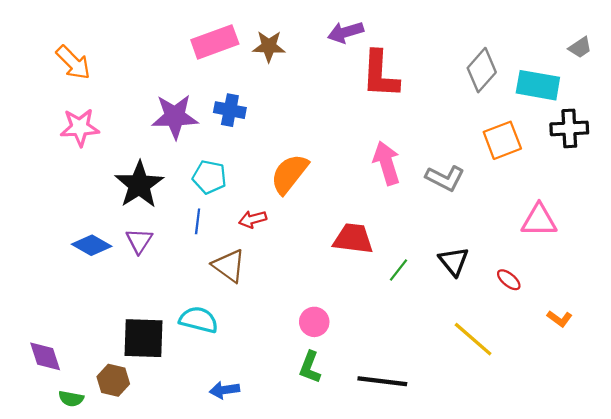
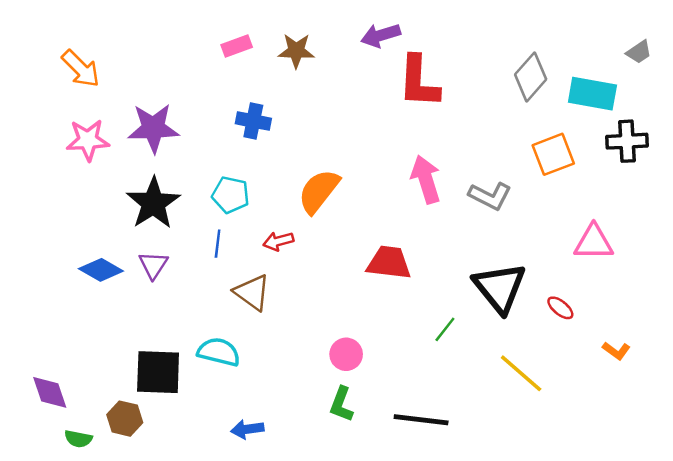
pink rectangle: (215, 42) -> (237, 46), size x0.6
purple star: (175, 117) -> (153, 128), moved
black triangle: (454, 261) -> (500, 288), size x1.6
green line: (399, 270) -> (445, 329), moved

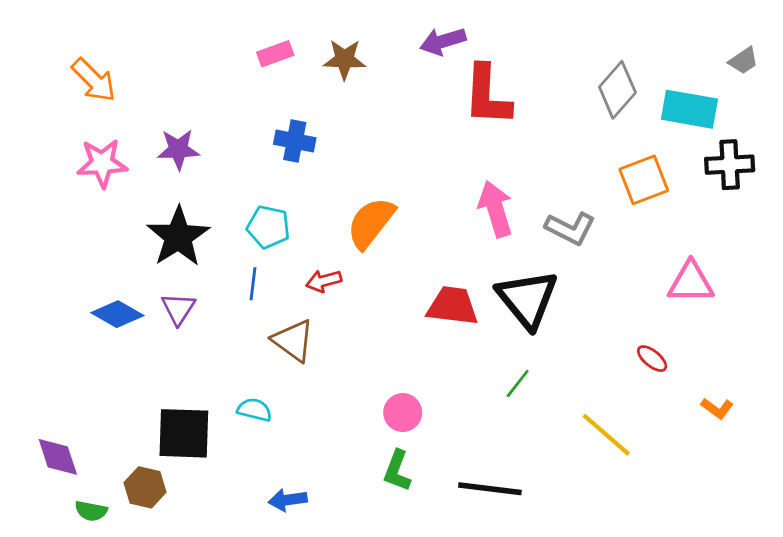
purple star: (153, 128) -> (178, 149), size x0.7
black triangle: (500, 288) -> (527, 299), moved
cyan semicircle: (219, 352) -> (254, 410), size x0.7

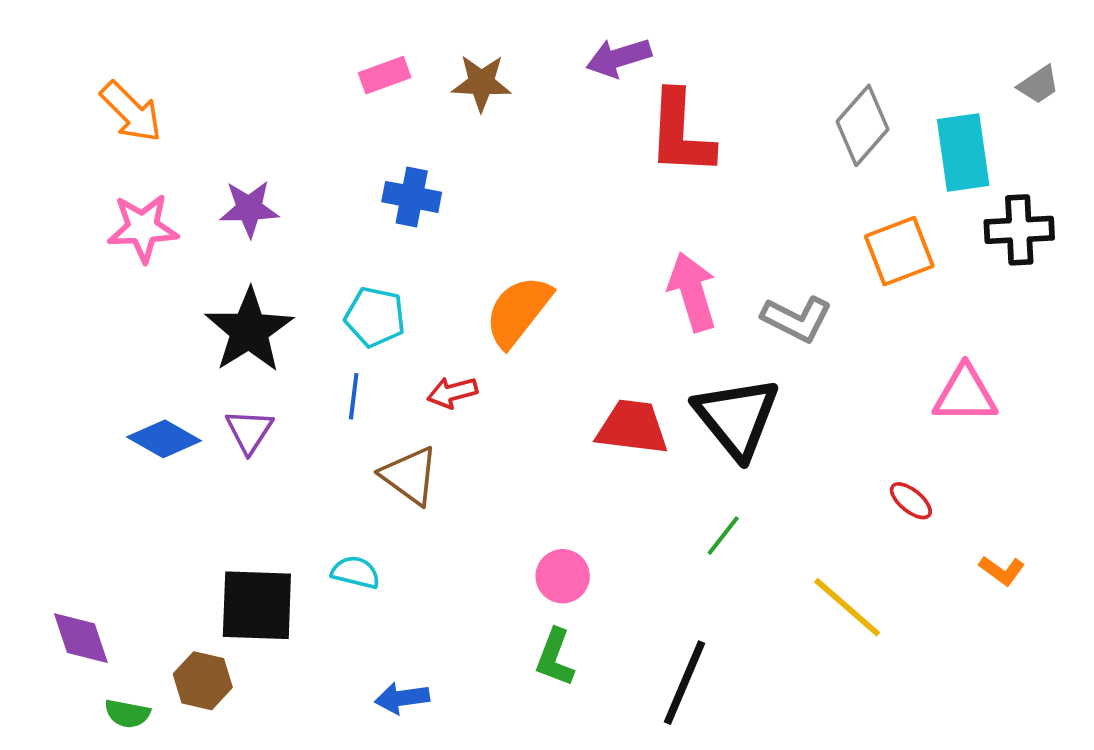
cyan rectangle: (689, 109) -> (963, 152), turned 72
black line: (490, 489) -> (685, 683), turned -74

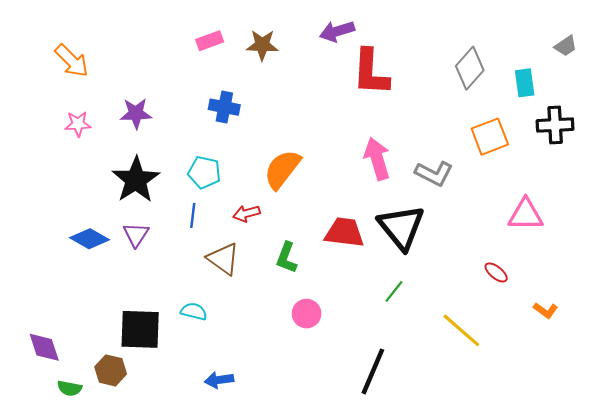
cyan rectangle: (963, 152) -> (525, 83), size x0.7
pink star: (143, 228) -> (78, 124), size x0.7
green L-shape: (555, 657) -> (286, 258), moved

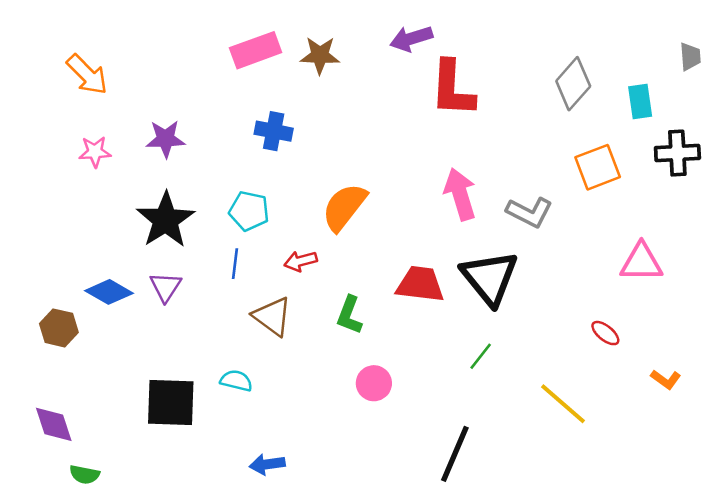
pink rectangle: (210, 41) -> (256, 50), size x1.5
gray trapezoid: (566, 46) -> (690, 57), turned -60
brown hexagon: (111, 370) -> (59, 328), moved

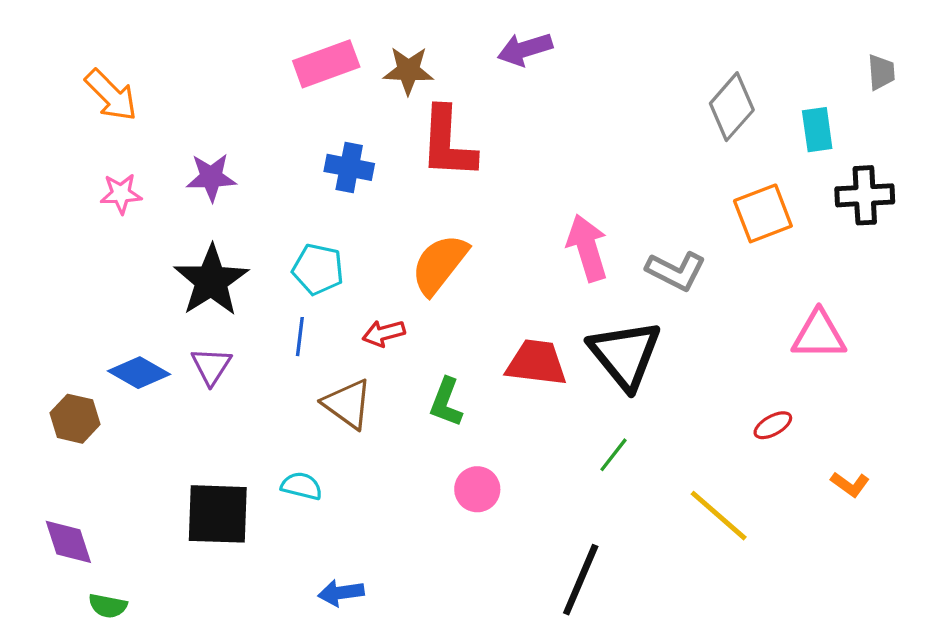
red L-shape: (452, 89) -> (448, 143), moved
red ellipse: (605, 333) -> (773, 425), turned -68

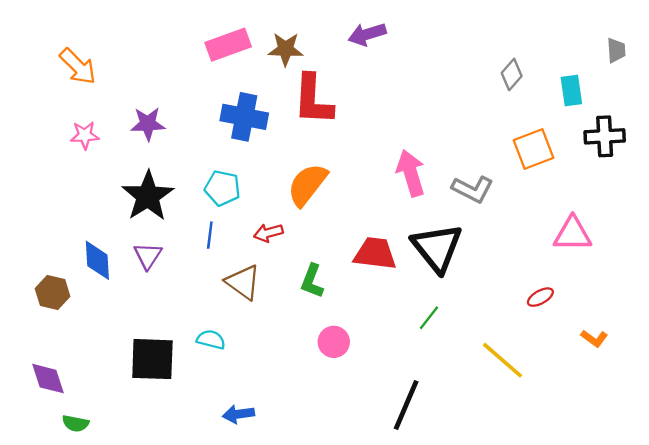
gray diamond: (732, 107) -> (512, 74), size x0.7
blue cross: (349, 167) -> (244, 117), size x1.4
blue diamond: (139, 373) -> (97, 260), turned 57

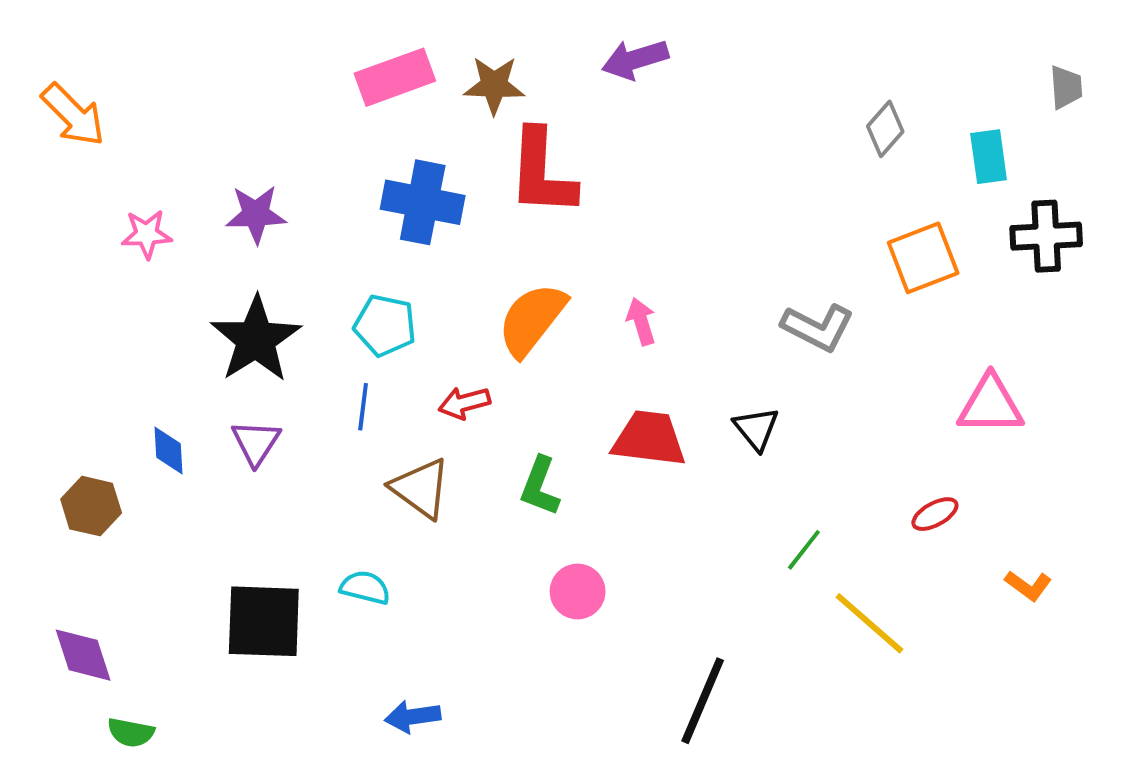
orange arrow: (78, 66) -> (73, 115), moved
pink arrow: (411, 173) -> (641, 321), moved, size x0.6
black triangle: (437, 248) -> (756, 429), size x0.5
blue diamond: (97, 260) -> (169, 451), size x0.7
green line: (429, 318) -> (804, 550), moved

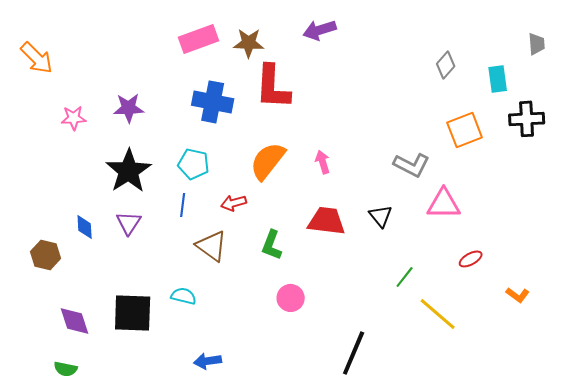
pink triangle: (991, 405) -> (444, 204), moved
purple diamond: (83, 655) -> (75, 321), moved

